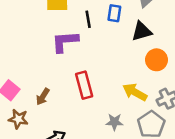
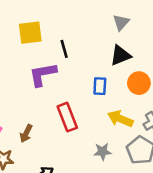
blue rectangle: (114, 13) -> (100, 86), moved

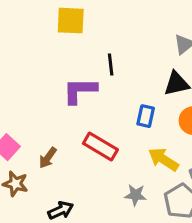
yellow square: (30, 33) -> (71, 21), moved
red rectangle: (67, 117) -> (100, 147), turned -48

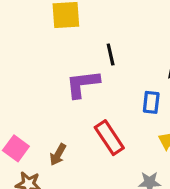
red rectangle: (100, 147) -> (109, 138), turned 32

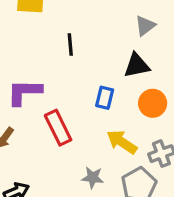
purple L-shape: (83, 84) -> (24, 92), moved

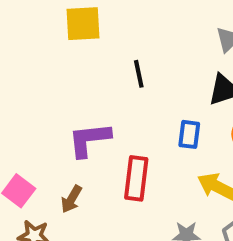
red rectangle: (58, 128) -> (136, 178), turned 40

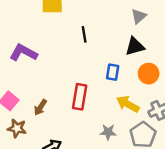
purple L-shape: (89, 140) -> (23, 53), moved, turned 32

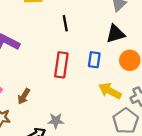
red rectangle: (80, 97) -> (61, 65), moved
gray star: (108, 132) -> (56, 121), moved

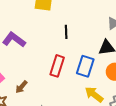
blue rectangle: (94, 60) -> (85, 66), size x1.5

